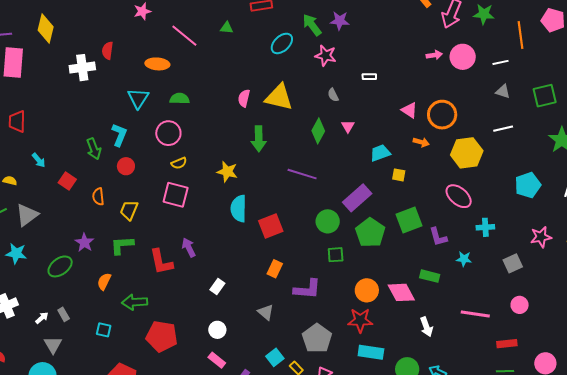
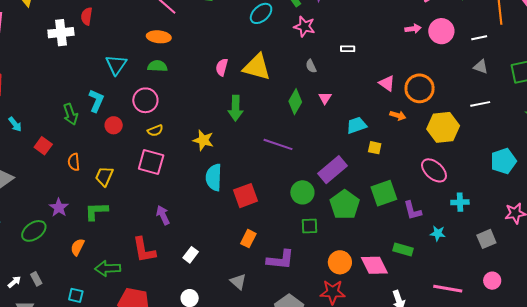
orange ellipse: (157, 64) -> (159, 37), moved
red circle: (126, 166) -> (114, 125), moved
red L-shape: (161, 262) -> (144, 250), moved

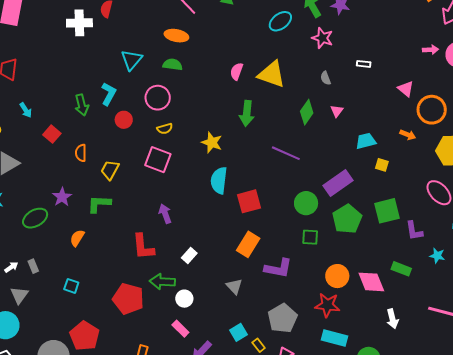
pink triangle: (387, 83) -> (406, 89), moved
orange rectangle: (248, 239) -> (248, 244), size x1.4
green arrow: (108, 268) -> (162, 282), moved

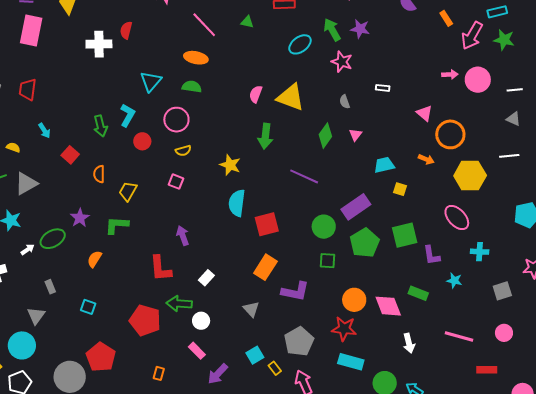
pink square: (158, 160) -> (176, 182), size x0.6
white arrow: (11, 267) -> (28, 250), moved

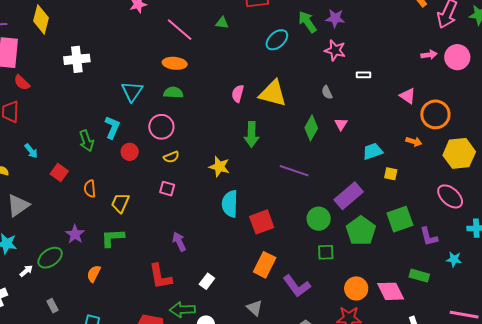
red semicircle: (126, 30) -> (22, 83), moved, turned -54
pink star: (342, 62) -> (335, 50), moved
purple L-shape: (295, 291) -> (297, 286), turned 48

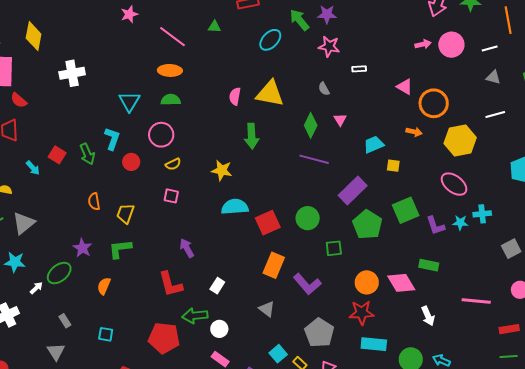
purple line: (294, 171) -> (314, 159), moved
red square: (59, 172) -> (57, 155), moved
cyan semicircle: (230, 204) -> (235, 207), turned 88
green circle: (319, 219) -> (308, 218), moved
cyan star: (454, 259) -> (460, 223), moved

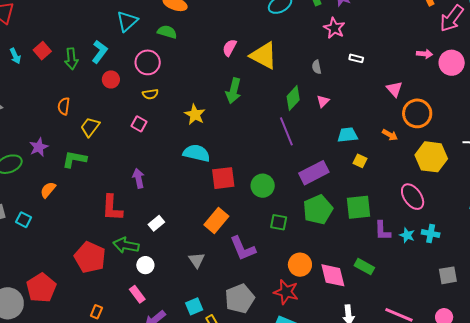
purple line: (314, 159) -> (286, 131), turned 36
cyan square: (106, 334) -> (24, 220), moved

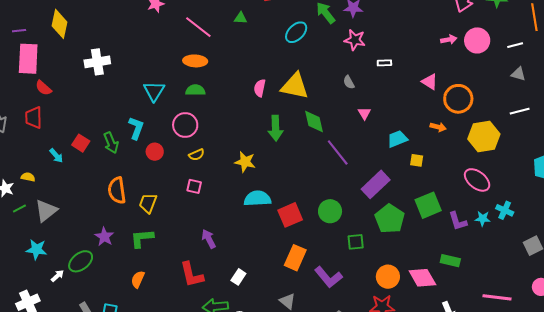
green diamond: (293, 98) -> (314, 122), moved, turned -40
orange semicircle: (64, 106) -> (117, 190), size x1.5
orange semicircle: (48, 190) -> (138, 279), moved
cyan cross: (431, 233) -> (505, 210), turned 30

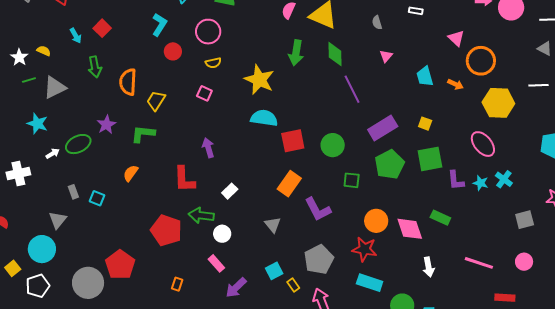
cyan trapezoid: (397, 139) -> (425, 76), moved, turned -95
green arrow: (111, 143) -> (95, 67), moved
yellow square: (417, 160) -> (425, 124), moved
yellow star: (245, 162) -> (259, 80), size x1.4

